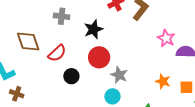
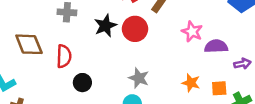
red semicircle: (57, 53) -> (64, 56), turned -42
red circle: (99, 57) -> (135, 29), moved

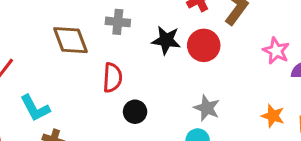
black star: (105, 26) -> (166, 40), turned 30
brown diamond: (29, 44) -> (70, 40), moved

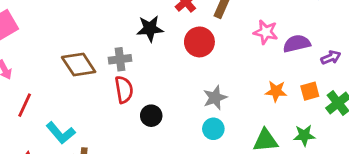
gray cross: (118, 22) -> (120, 59), moved
black star: (166, 40) -> (150, 29), moved
gray star: (207, 108) -> (215, 98), turned -30

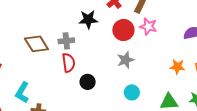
pink star: (266, 32) -> (148, 26), moved
gray star: (215, 98) -> (126, 60), moved
cyan L-shape: (61, 133) -> (22, 93), turned 70

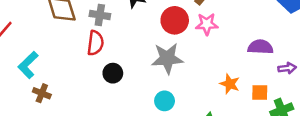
pink star: (148, 26) -> (207, 24), turned -30
gray star: (126, 60) -> (167, 58), size x1.4

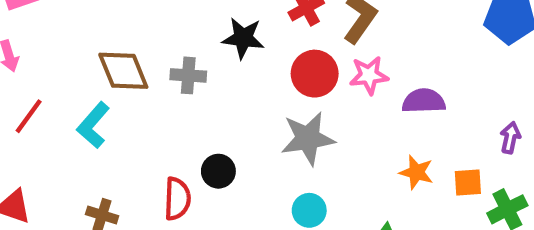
red semicircle: (95, 43) -> (177, 199), moved
purple semicircle: (260, 47) -> (424, 101), moved
cyan L-shape: (28, 65) -> (93, 125), moved
purple arrow: (287, 68) -> (510, 138), turned -66

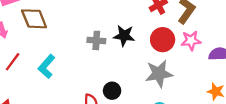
black star: (243, 38) -> (124, 36), moved
brown diamond: (123, 71) -> (34, 19), moved

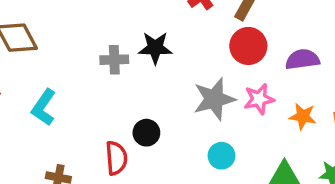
red circle: (163, 40) -> (248, 46), moved
pink star: (191, 41) -> (259, 99), moved

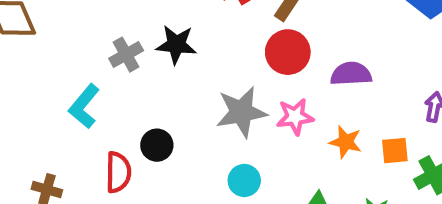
gray cross: (114, 60) -> (126, 55), turned -32
cyan L-shape: (44, 107) -> (84, 106), moved

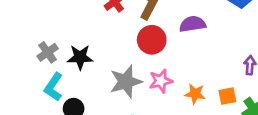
black star: (176, 45) -> (80, 57), moved
purple semicircle: (351, 74) -> (192, 24), moved
cyan L-shape: (84, 106) -> (54, 87), moved

